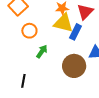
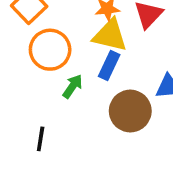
orange circle: (29, 31) -> (50, 50), size x1.5
blue rectangle: (76, 32) -> (109, 66), moved

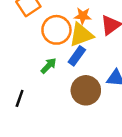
yellow triangle: (110, 35) -> (81, 35), turned -44
orange circle: (50, 50) -> (56, 30), moved

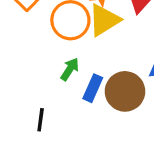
blue rectangle: (77, 56) -> (93, 88), moved

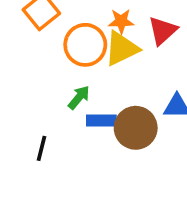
blue rectangle: (93, 88) -> (101, 121), turned 60

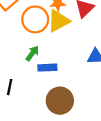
brown circle: (136, 128) -> (60, 101), moved

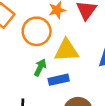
yellow triangle: (59, 21) -> (66, 50), moved, turned 35

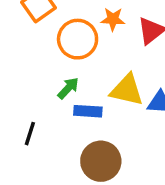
yellow triangle: (66, 50) -> (127, 90), moved

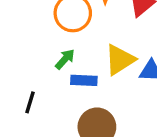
yellow triangle: (127, 90) -> (120, 60), turned -44

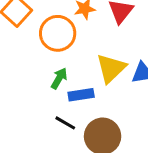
black line: (30, 102) -> (65, 123), moved, turned -65

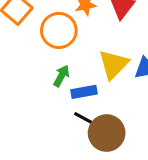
black line: (65, 123) -> (84, 119), moved

